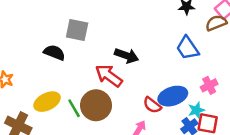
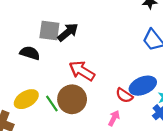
black arrow: (127, 56) -> (68, 32), moved, turned -55

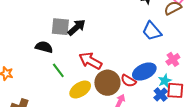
yellow ellipse: (26, 99) -> (80, 89), moved
brown circle: (72, 99) -> (107, 83), moved
green line: (52, 104) -> (58, 70), moved

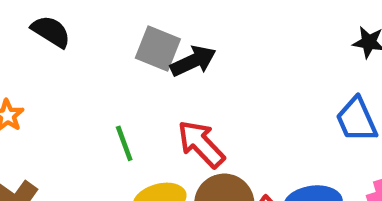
black semicircle: (44, 47) -> (51, 32), moved

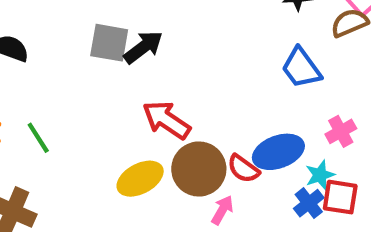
green line: (124, 143) -> (38, 138), moved

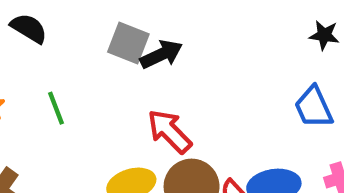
green line: (38, 138) -> (56, 108), moved

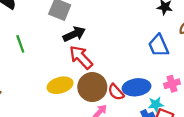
black arrow: (161, 54) -> (74, 34), moved

